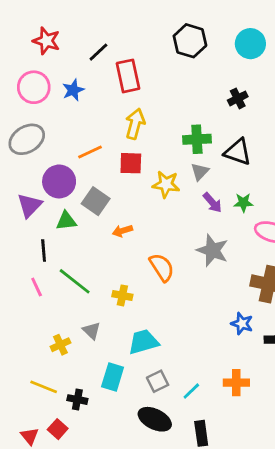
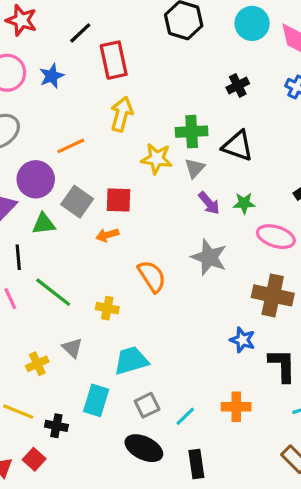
red square: (131, 163) -> (118, 200), moved
yellow star: (166, 184) -> (157, 159), moved

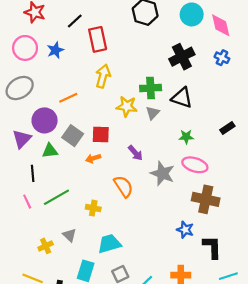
black cross: (238, 85) -> (182, 57), size x1.6
purple arrow: (209, 203) -> (135, 153), moved
pink ellipse: (276, 237) -> (195, 165), moved
green line: (53, 292) -> (56, 197), turned -68

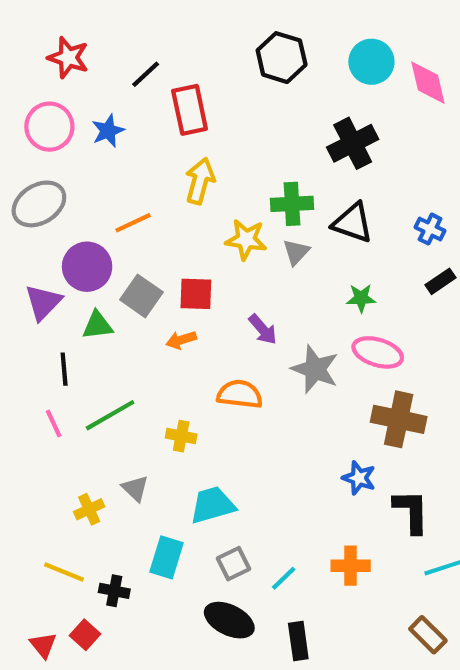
blue cross: (222, 58) -> (430, 229), moved
orange semicircle: (123, 186) -> (240, 394), turned -50

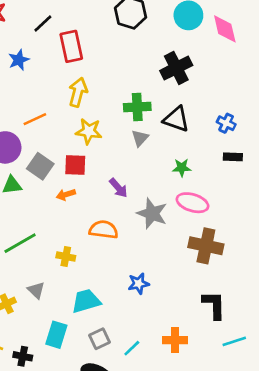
yellow star: (246, 239) -> (89, 131), moved
black rectangle: (440, 281) -> (233, 157), turned 36
blue star: (359, 478) -> (139, 284), moved, turned -30

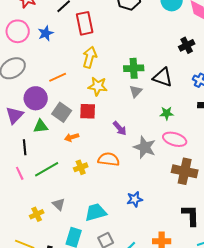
black cross: (176, 68) -> (187, 45), moved, size x0.7
orange arrow: (66, 195) -> (72, 137), moved
yellow cross: (66, 257) -> (81, 167), moved, turned -32

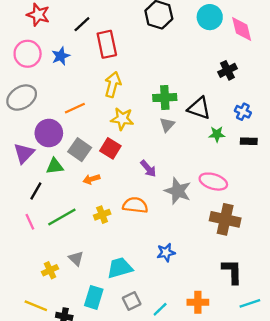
red square: (88, 111) -> (110, 148), turned 30
green star: (167, 113) -> (217, 134), moved
black line: (25, 147) -> (36, 191), turned 35

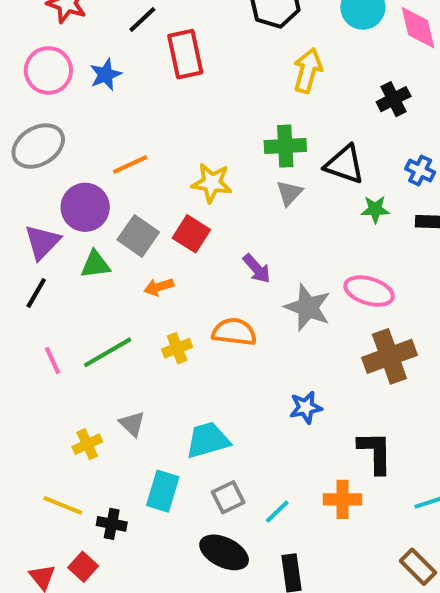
yellow arrow: (113, 85) -> (308, 70), moved
black line: (36, 191) -> (36, 293), moved
brown cross: (225, 219) -> (389, 356), turned -32
blue star: (166, 253) -> (306, 407), moved
black L-shape: (232, 271) -> (375, 452), moved

